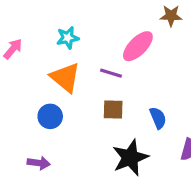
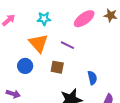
pink ellipse: (138, 46) -> (84, 19), moved
brown square: (113, 109) -> (57, 67), moved

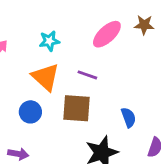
brown square: (57, 67) -> (76, 108), size x1.5

